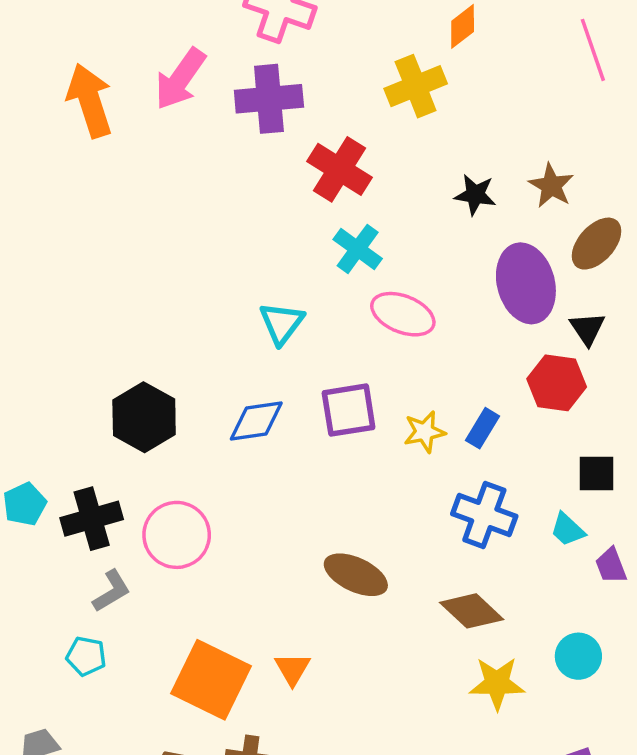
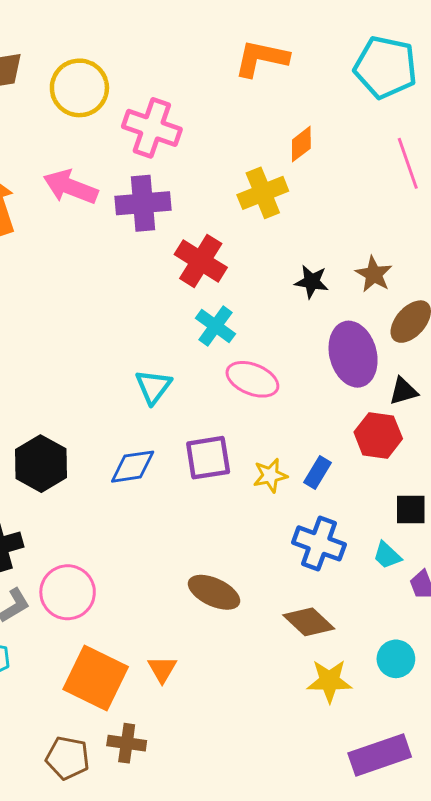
pink arrow: (180, 79) -> (71, 187), turned 76
black triangle: (587, 329) -> (403, 391), turned 48
pink circle: (177, 535) -> (68, 592), moved

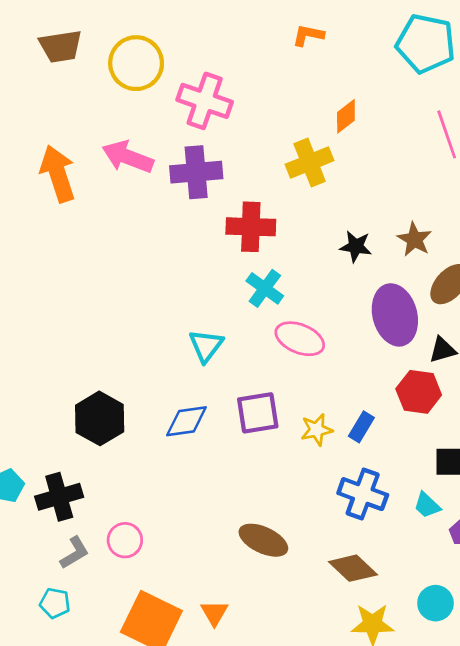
orange L-shape: (261, 58) -> (308, 35), size x0.6
red cross: (201, 261) -> (251, 227), turned -30
pink circle: (68, 592) -> (125, 540), size x0.7

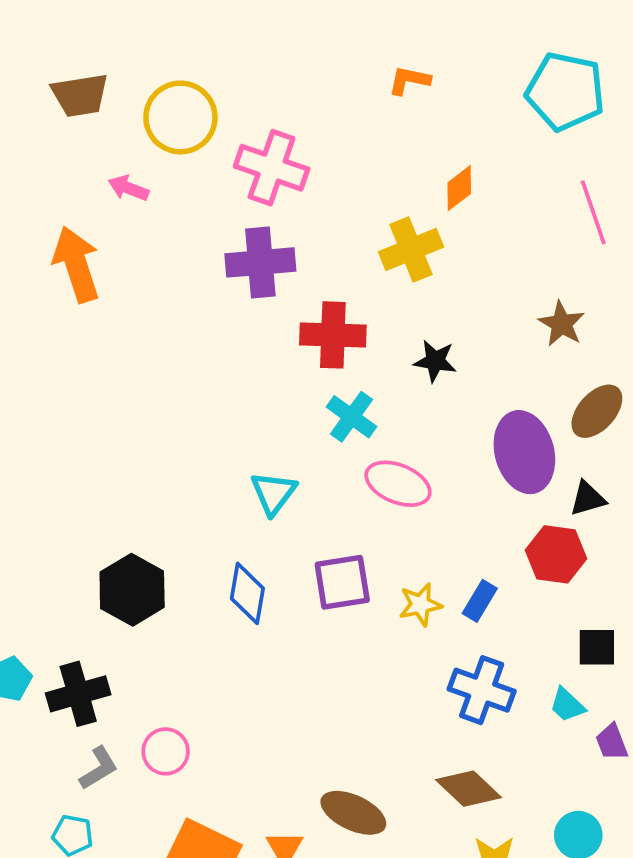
pink arrow: (128, 157) -> (128, 188), moved, size x0.6
brown star: (414, 239) -> (562, 324), moved
black star: (356, 246) -> (435, 361), moved
blue diamond: (186, 421) -> (247, 593), turned -72
brown ellipse: (263, 540) -> (353, 813), moved

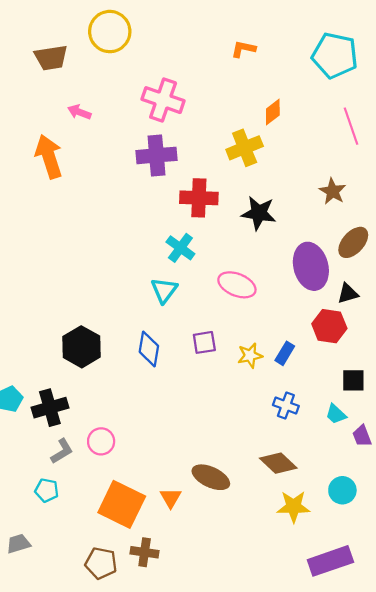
yellow circle: (180, 117) -> (110, 32), moved
black star: (435, 361) -> (259, 213), size x1.4
cyan cross: (351, 417) -> (180, 248), moved
purple square: (342, 582) -> (204, 342), size x0.7
blue cross: (482, 690) -> (286, 405), size x0.7

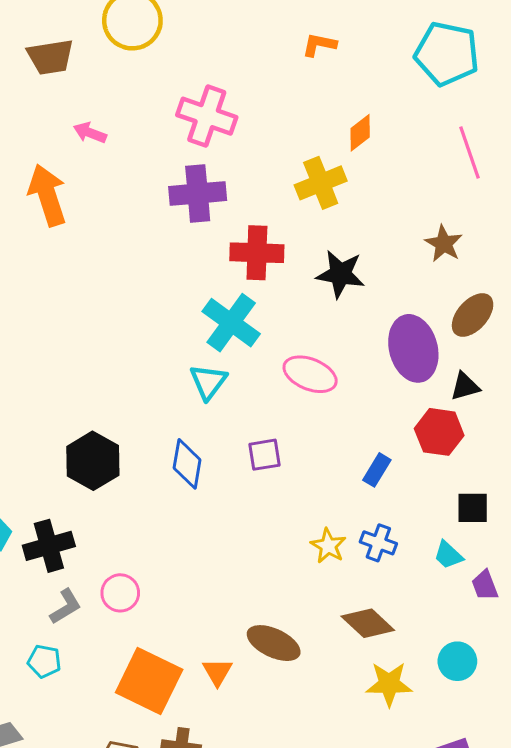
cyan cross: (180, 248) -> (231, 323), size x1.4
yellow star: (250, 355) -> (328, 546), moved, turned -30

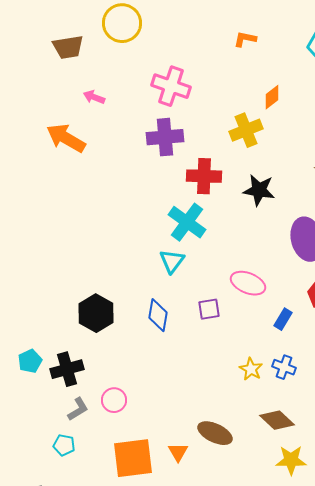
orange arrow: (47, 195) -> (66, 138), turned -42
pink ellipse: (310, 374) -> (248, 283), moved
orange square: (149, 681) -> (133, 458), turned -33

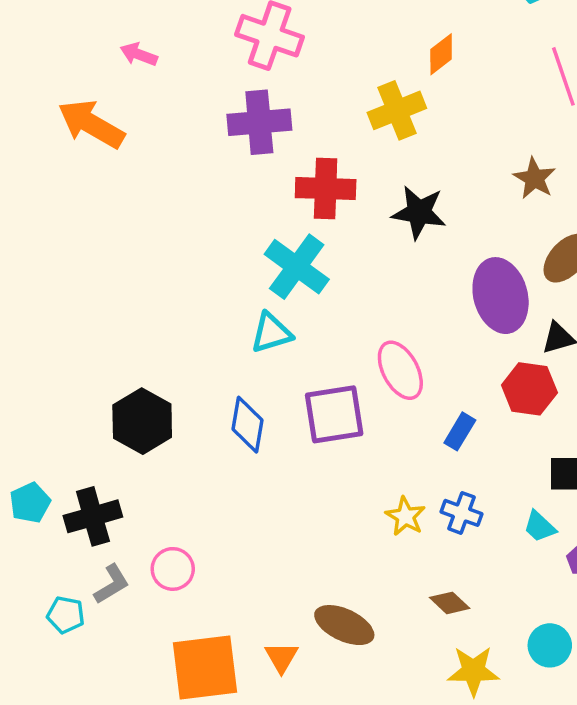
cyan triangle: (172, 261) -> (271, 333), turned 36
pink ellipse: (248, 283) -> (400, 370), turned 40
purple square: (209, 309) -> (334, 414), size x1.6
brown diamond: (277, 420) -> (450, 603), size x0.7
cyan pentagon: (64, 445) -> (66, 615), moved

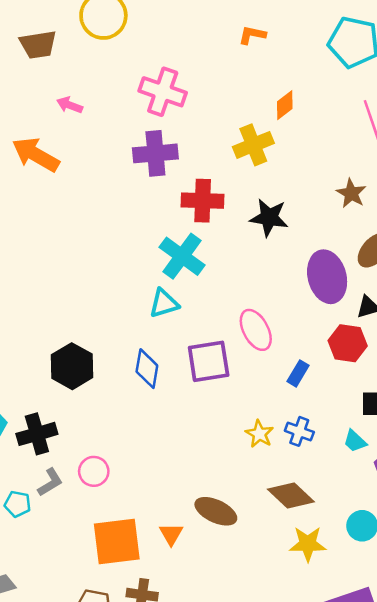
brown diamond: (450, 603) -> (291, 496), size x1.6

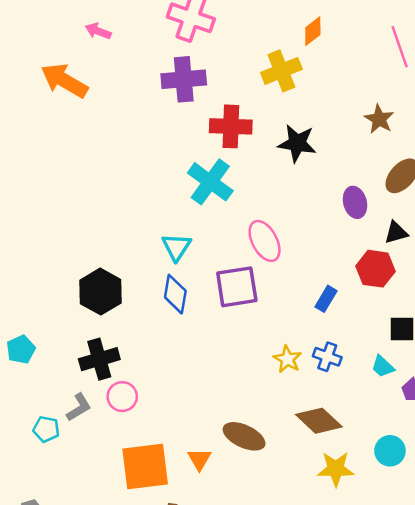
purple ellipse: (327, 277) -> (355, 202), size x0.6
cyan triangle: (164, 303) -> (176, 247), moved, turned -40
pink ellipse: (256, 330) -> (265, 241), moved
black cross: (37, 434) -> (99, 359), moved

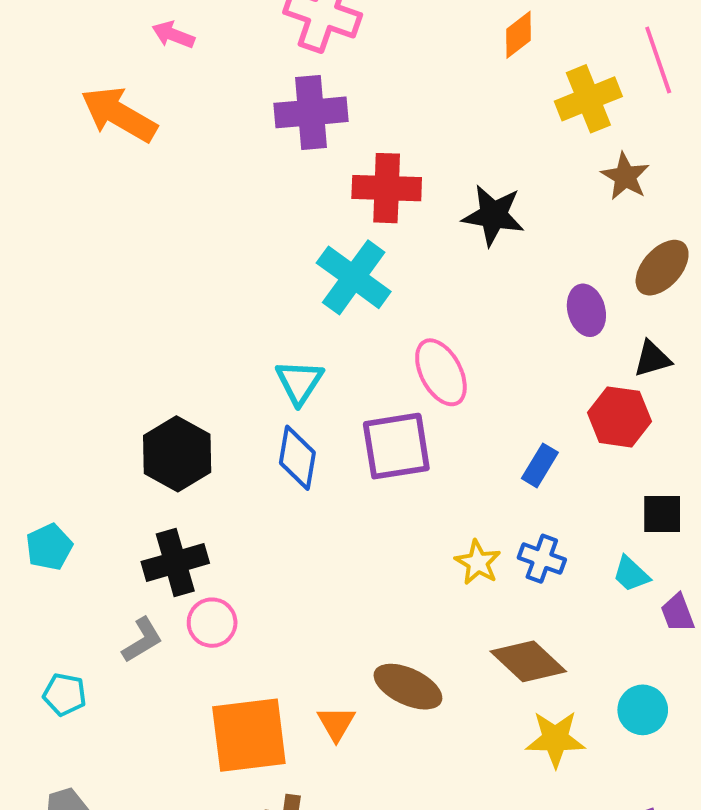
yellow cross: (281, 71) -> (588, 99), moved
cyan pentagon: (46, 429) -> (65, 694), moved

